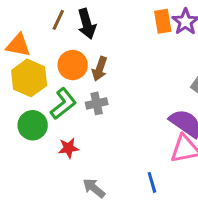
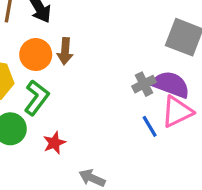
gray cross: (97, 103) -> (144, 84), moved
blue line: (152, 182) -> (150, 126), moved

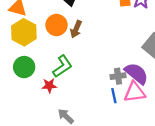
gray cross: (144, 84) -> (118, 76), moved
green L-shape: (36, 98) -> (62, 66), moved

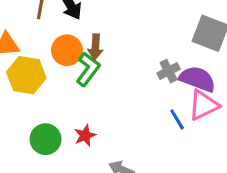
green L-shape: (62, 66) -> (88, 69), moved
green circle: (24, 67) -> (46, 139), moved
gray cross: (118, 76) -> (169, 71), moved

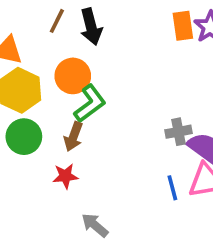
brown arrow: (95, 47) -> (73, 137), moved
green circle: (46, 139) -> (24, 137), moved

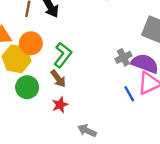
orange circle: (73, 76) -> (31, 43), moved
brown arrow: (73, 137) -> (58, 79), turned -42

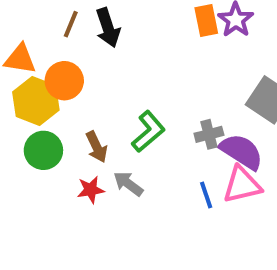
green L-shape: (63, 55) -> (148, 132), moved
gray arrow: (87, 131) -> (128, 184), moved

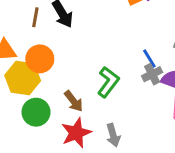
gray arrow: (128, 184) -> (113, 135), moved, turned -130
red star: (91, 190) -> (76, 133), size x1.5
blue line: (206, 195) -> (149, 59), moved

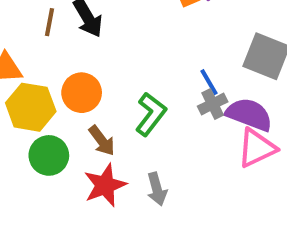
orange circle: (40, 59) -> (82, 93), moved

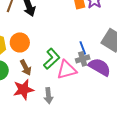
pink triangle: (257, 148) -> (67, 70), moved

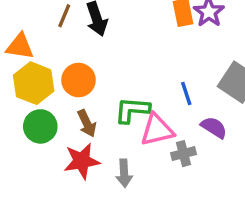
green L-shape: (52, 59) -> (132, 110), turned -135
gray cross: (83, 59) -> (183, 154), moved
purple semicircle: (100, 67) -> (214, 127), size x0.7

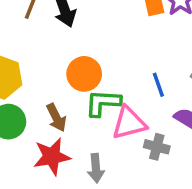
orange circle: (78, 80) -> (84, 74), moved
gray cross: (183, 154) -> (157, 147), turned 30

